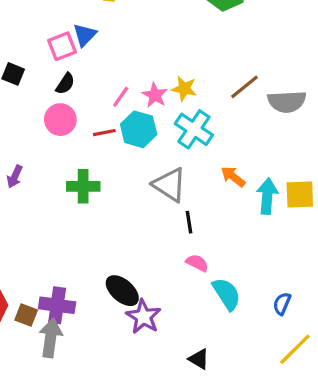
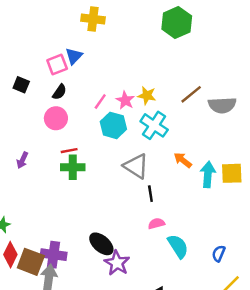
red line: (104, 133) -> (69, 151), moved
pink semicircle: (197, 263) -> (156, 224), turned -42
brown square: (26, 315) -> (31, 262), size x1.6

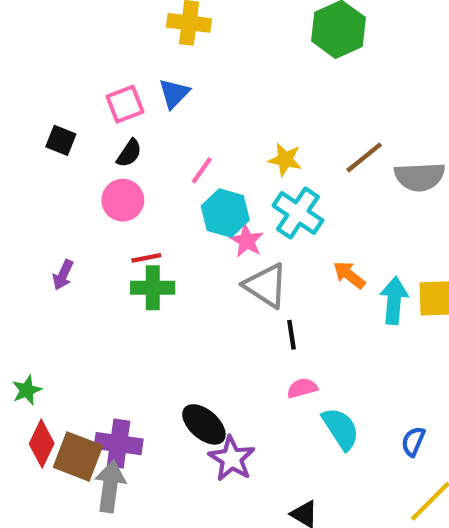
blue triangle: (74, 56) -> (174, 93), moved
pink star: (125, 100) -> (247, 241), moved

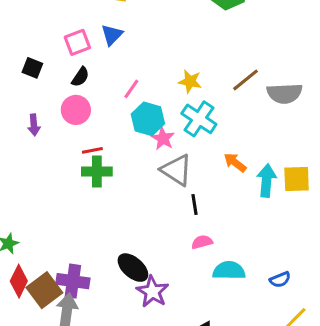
purple arrow: (63, 275) -> (34, 125), moved, turned -30
cyan semicircle: (341, 429) -> (229, 271), turned -56
blue semicircle: (413, 441) -> (280, 280), turned -135
brown square: (78, 456) -> (44, 290), turned 32

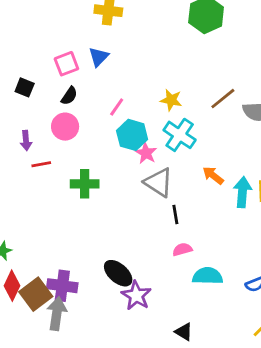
red line: (92, 150) -> (41, 164), moved

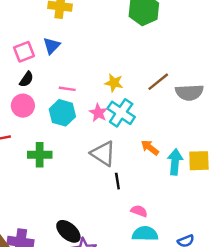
pink line: (117, 107) -> (67, 89), turned 63
cyan hexagon: (132, 135) -> (62, 113), moved
pink star: (146, 153) -> (98, 113), moved
pink semicircle: (182, 249) -> (139, 211), moved, turned 35

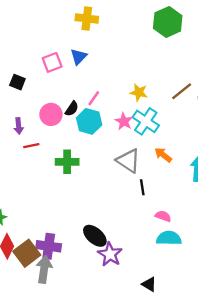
black semicircle: (26, 79) -> (72, 109), moved
pink line: (67, 89) -> (94, 98), turned -63
orange arrow: (150, 148) -> (163, 155), moved

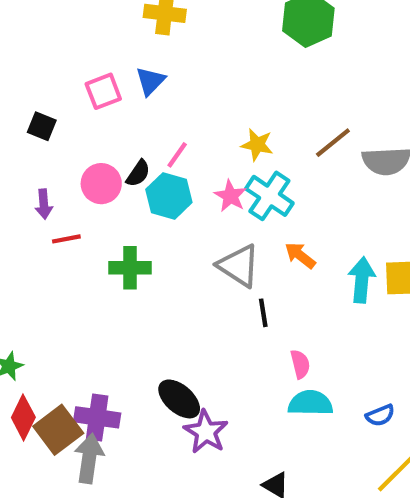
pink semicircle: (163, 216) -> (300, 364), turned 56

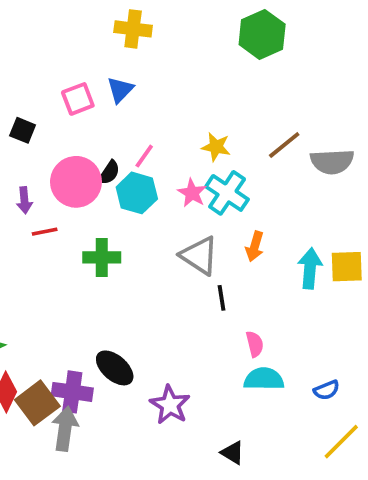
pink circle: (101, 184) -> (76, 182), size x1.4
orange arrow: (300, 255) -> (255, 246), turned -112
black ellipse: (179, 399) -> (115, 368), moved

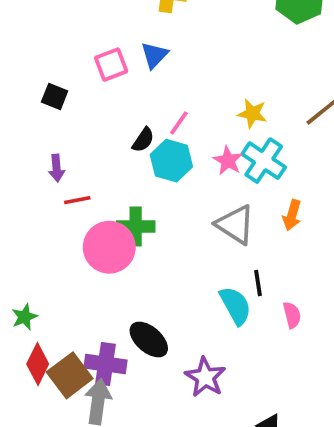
pink circle: (76, 182) -> (109, 247), moved
black line: (222, 298) -> (258, 283), moved
cyan semicircle: (264, 379) -> (235, 306), moved, turned 60

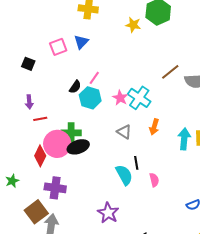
yellow star: (252, 113) -> (133, 25), moved
gray triangle: (235, 225) -> (124, 132), size x0.7
black ellipse: (149, 339) -> (78, 147), moved, turned -60
red diamond: (38, 364) -> (40, 156), moved
purple cross: (105, 364) -> (55, 188), moved

